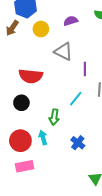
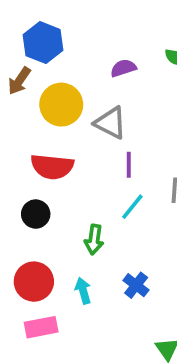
yellow circle: (41, 29) -> (61, 105), moved, size x1.5
purple line: (85, 69) -> (129, 165), moved
cyan arrow: (43, 138) -> (83, 291), moved

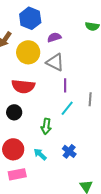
blue hexagon: (43, 43) -> (30, 18), moved
purple semicircle: (123, 68) -> (54, 37), moved
cyan arrow: (83, 291) -> (40, 154), turned -32

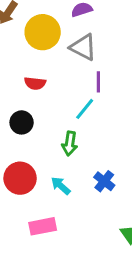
red semicircle: (23, 86) -> (35, 83), size x0.6
cyan line: (67, 108) -> (85, 109), moved
pink rectangle: (17, 174) -> (43, 226), moved

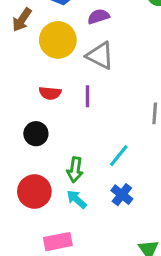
purple line: (98, 82) -> (88, 96), moved
cyan line: (85, 109) -> (119, 156), moved
green arrow: (70, 144) -> (75, 170), moved

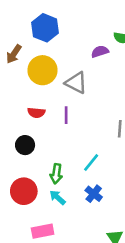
purple semicircle: (98, 17) -> (100, 51), moved

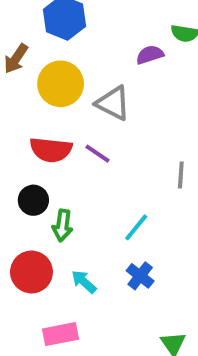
red semicircle: (36, 113) -> (51, 150), size x1.5
purple line: (66, 115) -> (97, 154), turned -56
green arrow: (56, 174) -> (63, 225), moved

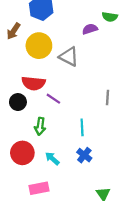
purple line: (97, 154) -> (53, 99), moved
black circle: (33, 200) -> (18, 102), moved
cyan line: (136, 227) -> (82, 127), turned -42

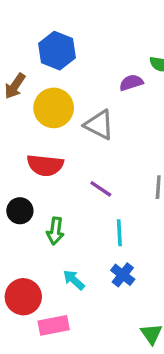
purple line: (53, 99) -> (101, 189), moved
black circle: (18, 102) -> (20, 211), moved
red circle: (22, 153) -> (23, 297), moved

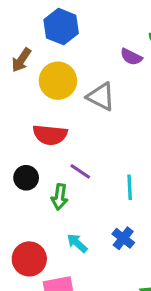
purple semicircle: (131, 83) -> (131, 57), turned -135
purple line: (101, 189) -> (80, 171), moved
cyan line: (119, 233) -> (130, 187), moved

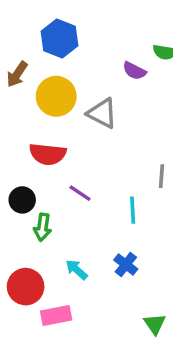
green arrow: (60, 197) -> (43, 227), moved

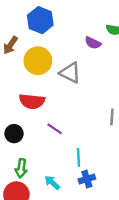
cyan line: (133, 210) -> (79, 157), moved
green arrow: (43, 227) -> (21, 168), moved
blue cross: (126, 265) -> (87, 179), turned 35

